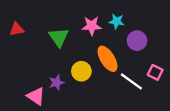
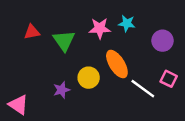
red triangle: (17, 29) -> (32, 32), moved
purple circle: (137, 41) -> (162, 41), moved
pink triangle: (36, 96) -> (18, 105), moved

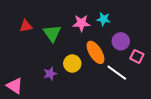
purple circle: (162, 41) -> (121, 41), moved
pink square: (169, 79) -> (137, 56), moved

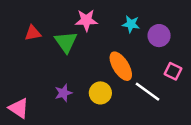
pink star: (81, 23) -> (86, 20), moved
purple circle: (121, 41) -> (159, 36), moved
yellow circle: (72, 64) -> (100, 93), moved

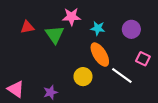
cyan star: (131, 24) -> (98, 28), moved
purple star: (63, 93) -> (50, 92), moved

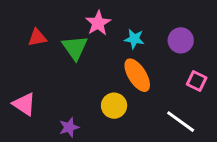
pink star: (71, 17) -> (98, 23), turned -30
white line: (122, 76) -> (181, 122), moved
pink triangle: (16, 89) -> (24, 104), moved

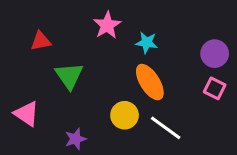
purple circle: (181, 40) -> (215, 54), moved
green triangle: (75, 48) -> (69, 76), moved
white line: (181, 122) -> (166, 128), moved

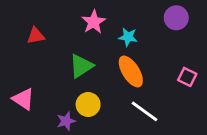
purple circle: (215, 54) -> (176, 18), moved
green triangle: (69, 76) -> (81, 66), moved, turned 32
yellow circle: (125, 115) -> (88, 105), moved

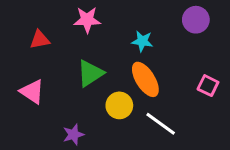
pink star: (94, 22) -> (87, 20), moved, turned 30
pink triangle: (23, 99) -> (32, 92), moved
yellow circle: (88, 105) -> (119, 105), moved

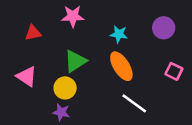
purple circle: (196, 20) -> (164, 28), moved
yellow circle: (119, 105) -> (65, 88), moved
purple star: (73, 135) -> (61, 112), turned 30

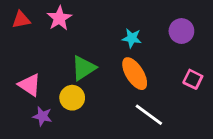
pink star: (73, 16) -> (59, 18), moved, turned -30
red triangle: (33, 33) -> (21, 20), moved
purple star: (61, 112) -> (42, 116), moved

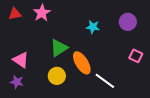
orange ellipse: (135, 74) -> (82, 63), moved
yellow circle: (72, 98) -> (57, 76), moved
purple star: (42, 116) -> (17, 82), moved

